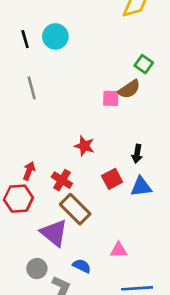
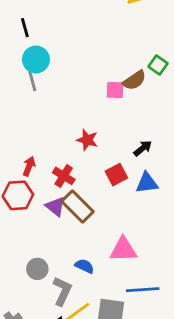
cyan circle: (55, 36) -> (36, 59), moved
green square: (144, 64) -> (158, 65), moved
black arrow: (137, 154) -> (143, 148), turned -138
purple triangle: (54, 233) -> (55, 206), moved, size x0.7
pink triangle: (119, 250) -> (123, 249), size x1.5

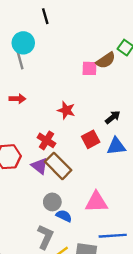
black line: (25, 28) -> (45, 16), moved
red arrow: (29, 166) -> (17, 99), moved, turned 70
gray circle: (37, 269) -> (52, 202), moved

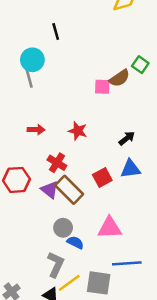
red arrow: (17, 99) -> (36, 130), moved
red square: (91, 139) -> (102, 177), moved

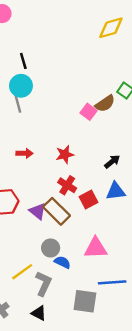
black line: (56, 32) -> (23, 61), moved
pink square: (102, 87) -> (88, 112), turned 35
red star: (78, 131) -> (65, 154), turned -30
red cross: (57, 163) -> (67, 185), moved
yellow line: (69, 283) -> (22, 272), moved

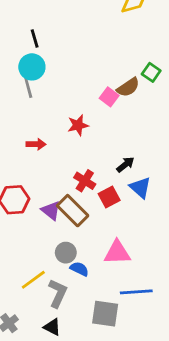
red star: (65, 154) -> (78, 125), moved
black arrow: (112, 162) -> (125, 165), moved
blue triangle: (116, 191) -> (140, 188), turned 48

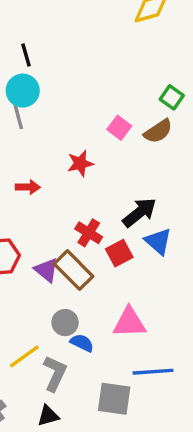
brown semicircle: (128, 87) -> (158, 131), moved
black arrow: (125, 165) -> (140, 212), size x1.5
black triangle: (52, 327) -> (48, 416), turned -42

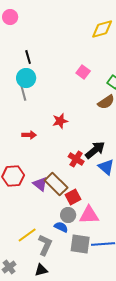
pink square: (119, 128) -> (83, 72), moved
red cross: (89, 233) -> (76, 159), moved
red square: (119, 253) -> (73, 197), moved
gray circle: (65, 323) -> (68, 215), moved
gray square: (114, 399) -> (80, 244), moved

